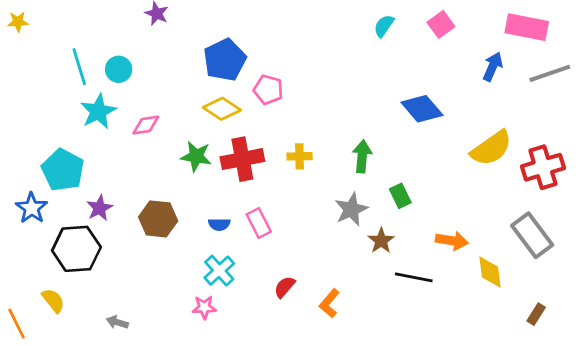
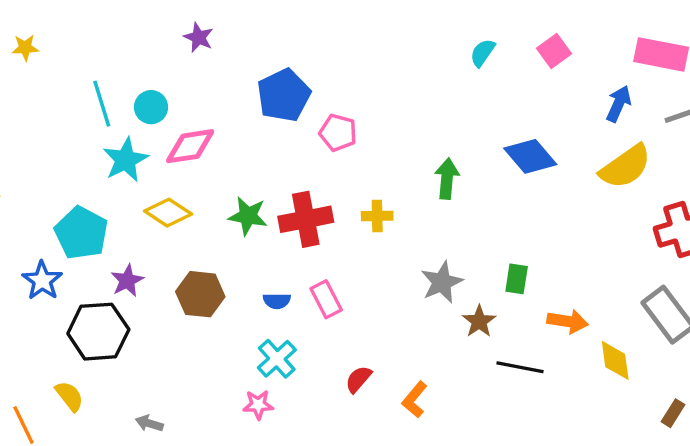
yellow diamond: (222, 109) -> (168, 213), moved
pink diamond: (146, 125) -> (190, 146), moved, size x1.4
yellow semicircle: (491, 148) -> (625, 167), moved
green arrow: (362, 156) -> (447, 179), moved
green rectangle: (400, 196) -> (517, 279), moved, turned 35

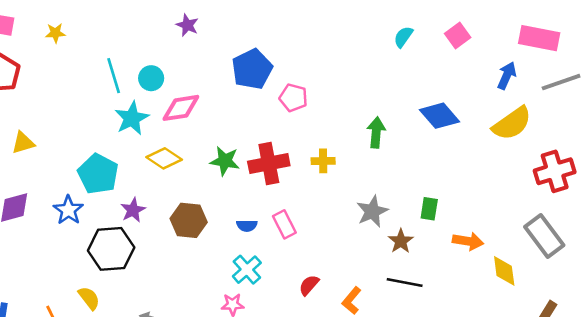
black line: (520, 367) -> (405, 283), moved

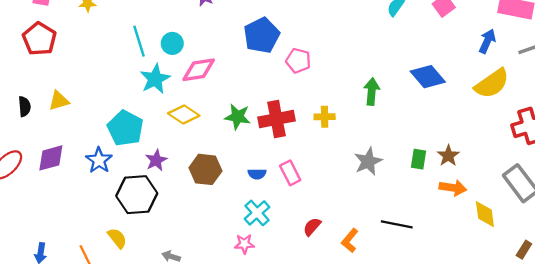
brown star: (401, 241) -> (448, 156), moved

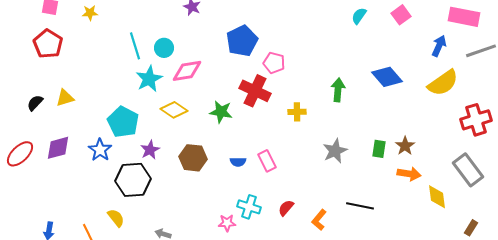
black semicircle: (24, 106) -> (35, 103), turned -132
red cross: (276, 119) -> (255, 91), moved, turned 36
cyan cross: (257, 213) -> (249, 207), moved, turned -30

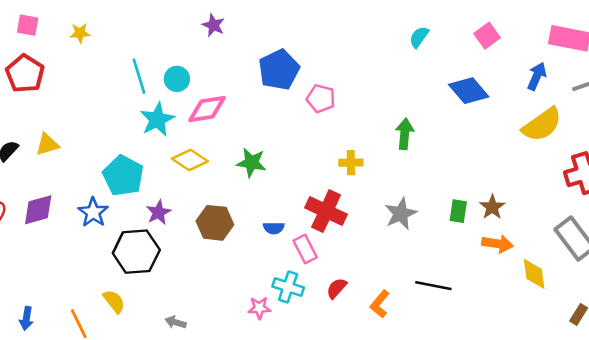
cyan semicircle: (359, 16) -> (419, 37), moved
blue diamond: (387, 77) -> (469, 91), moved
red cross: (255, 91) -> (326, 211), moved
pink rectangle: (267, 161) -> (305, 249), moved

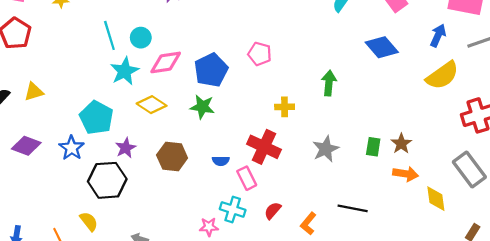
blue pentagon: (279, 70) -> (211, 70), moved
purple diamond: (38, 210) -> (26, 146), turned 36

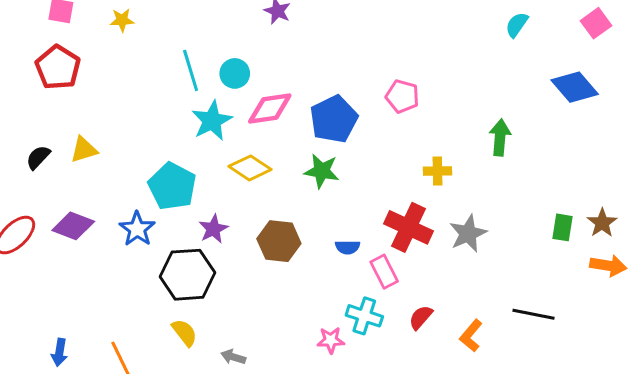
gray star: (326, 149) -> (468, 234), moved
yellow semicircle: (89, 221) -> (184, 333), moved

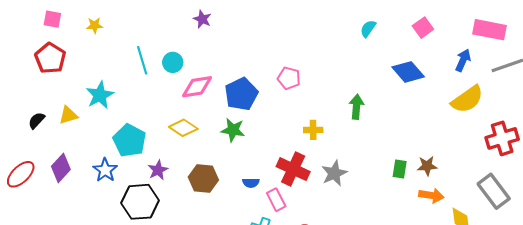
cyan star: (212, 121) -> (100, 95), moved
brown star: (602, 223) -> (427, 166), turned 30
purple diamond: (73, 226) -> (61, 168), turned -68

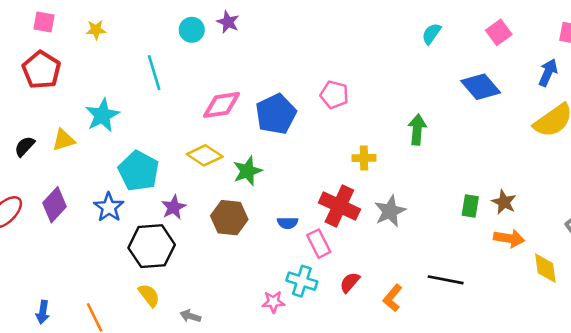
cyan circle: (173, 62) -> (192, 30), moved
green star: (233, 130) -> (247, 171), moved, turned -30
brown star: (427, 166) -> (504, 202), turned 30

